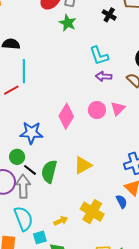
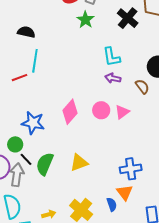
black cross: (109, 15) -> (128, 18), size x1.5

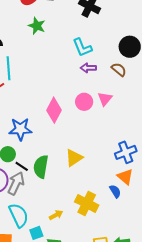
green star: (85, 20) -> (37, 26), moved
gray arrow: (17, 175) -> (16, 183), turned 30

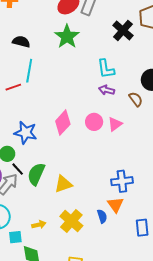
green star: (37, 26) -> (67, 37), size x1.4
yellow triangle: (74, 158) -> (63, 184), moved

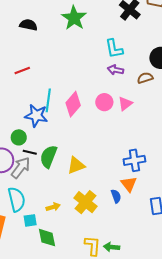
cyan line: (29, 71) -> (48, 100), moved
brown semicircle: (136, 99) -> (145, 78), turned -70
black line: (18, 169) -> (30, 152), turned -32

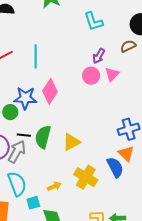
purple arrow: (116, 70) -> (99, 56), moved, turned -63
cyan line: (48, 100) -> (36, 56), moved
pink diamond: (73, 104) -> (50, 91), moved
green circle: (19, 137) -> (10, 112), moved
blue semicircle: (116, 196) -> (115, 167), size x1.5

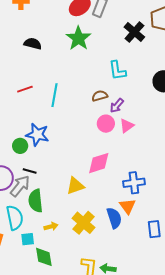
brown semicircle: (128, 46) -> (100, 96), moved
pink diamond: (50, 91) -> (99, 163), moved, turned 30
green semicircle: (43, 137) -> (36, 201), moved, turned -30

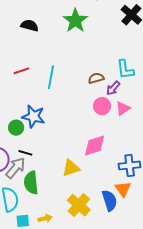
cyan L-shape: (117, 70) -> (125, 69), moved
yellow arrow: (51, 226) -> (45, 218), moved

